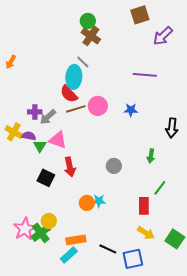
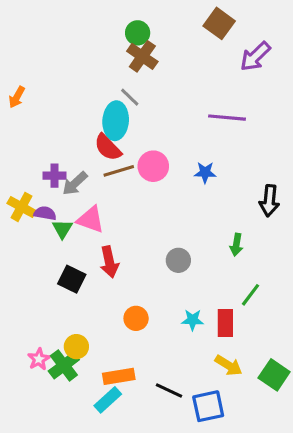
brown square: (140, 15) -> (219, 23), turned -36
cyan star: (99, 201) -> (192, 320), moved
pink star: (25, 229) -> (39, 359), size x0.6

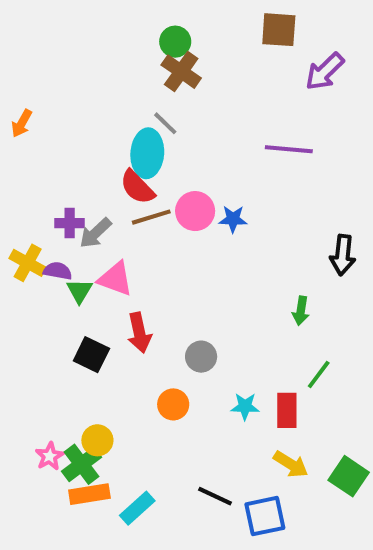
brown square: (219, 23) -> (279, 30), turned -32
blue star: (205, 172) -> (233, 219), moved
gray circle: (178, 260) -> (201, 357), moved
orange rectangle: (119, 376) -> (89, 494), moved

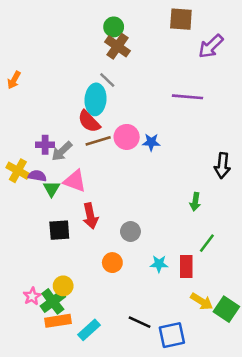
black square: (91, 355) -> (59, 230), turned -30
yellow arrow: (291, 464) -> (202, 301), moved

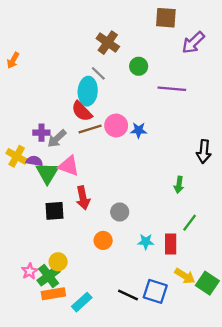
green circle: (114, 27) -> (139, 66), moved
orange arrow: (14, 80) -> (13, 60), moved
green triangle: (51, 189) -> (47, 173), size x1.5
blue square: (172, 335) -> (155, 291), moved, turned 30

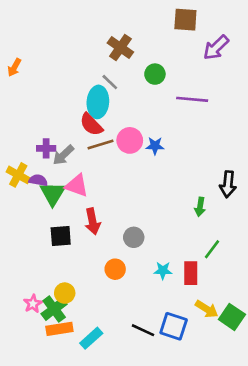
black arrow: (204, 152) -> (228, 184), moved

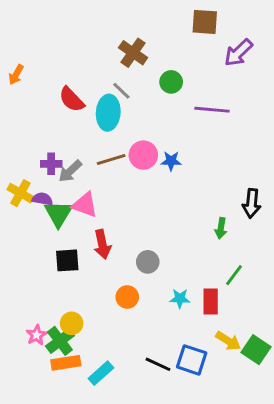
red semicircle: (91, 125) -> (72, 99), moved

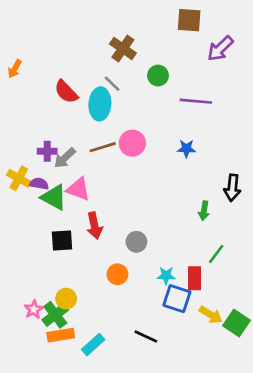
blue star: (171, 161) -> (186, 149), moved
green triangle: (58, 214) -> (54, 197), turned -32
blue square: (192, 360) -> (177, 299), moved

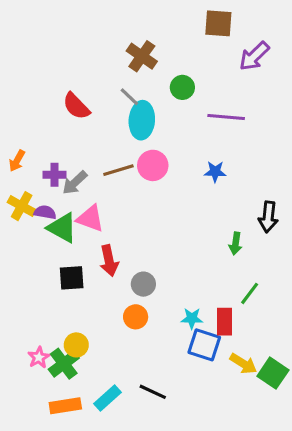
orange arrow: (15, 69) -> (17, 161), moved
cyan ellipse: (100, 104) -> (142, 120), moved
gray circle: (136, 242) -> (143, 284), moved
orange rectangle: (61, 335) -> (65, 406), moved
black line: (146, 336) -> (153, 392), moved

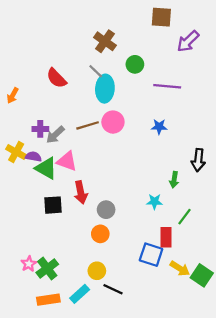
orange arrow: (17, 161) -> (13, 95), moved
cyan star: (192, 318) -> (154, 202), moved
yellow circle: (76, 345) -> (97, 271), moved

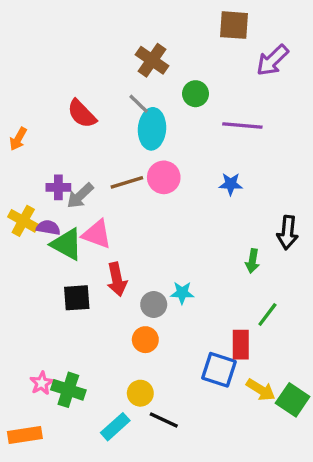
cyan star: (154, 202) -> (182, 293), moved
green cross: (47, 268) -> (68, 390), turned -35
orange rectangle: (48, 300) -> (25, 435), moved

